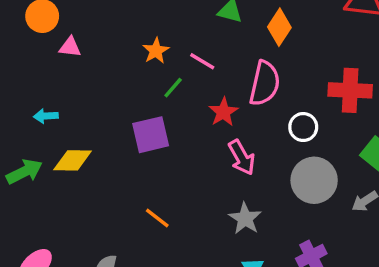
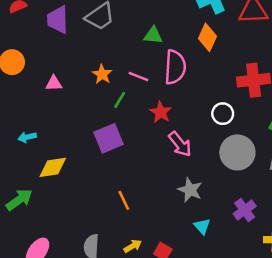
orange diamond: (279, 27) -> (208, 37), moved
pink triangle: (70, 47) -> (54, 83), moved
pink semicircle: (265, 83) -> (175, 67), moved
green arrow: (24, 172) -> (19, 200), moved
orange line: (157, 218) -> (124, 200), turned 36

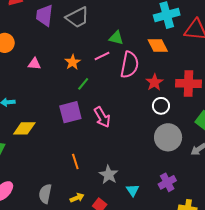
orange diamond: (208, 37) -> (158, 46), turned -60
pink line: (138, 77) -> (102, 56), moved, turned -56
red star: (161, 112) -> (154, 82), moved
pink arrow: (180, 144) -> (102, 117), moved
gray star: (190, 190) -> (109, 175), moved

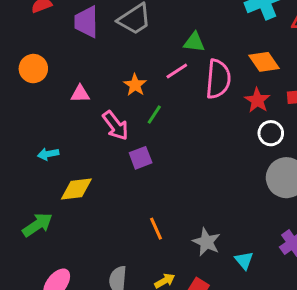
orange diamond: (158, 46) -> (264, 62), moved
purple square: (70, 112) -> (141, 158), size x0.7
pink arrow: (102, 117) -> (115, 126), moved

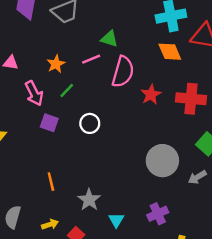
orange diamond: (264, 62) -> (170, 52), moved
white circle: (271, 133) -> (90, 123), moved
purple square: (141, 158) -> (49, 123), turned 30

